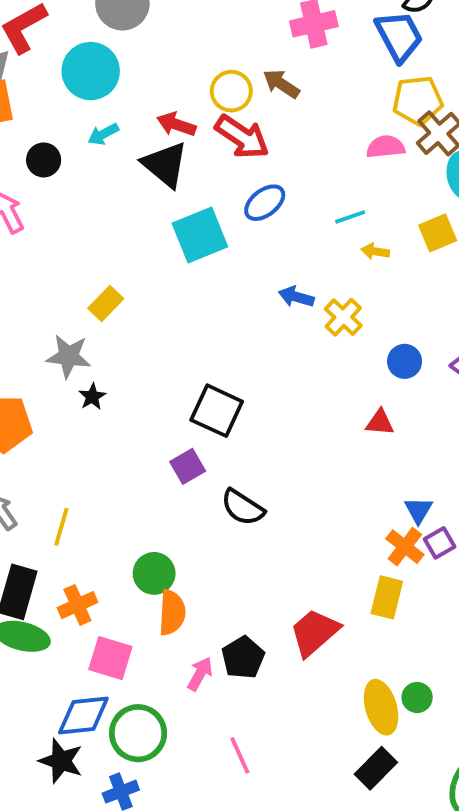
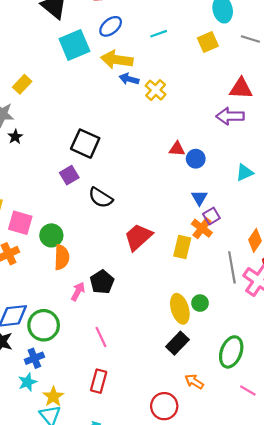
yellow arrow: (375, 251) -> (117, 60), moved, size x2.0
blue circle: (405, 361) -> (196, 159), moved
orange cross: (405, 547) -> (202, 228), moved
red trapezoid: (315, 632) -> (138, 237), moved
pink square: (110, 658) -> (20, 223), moved

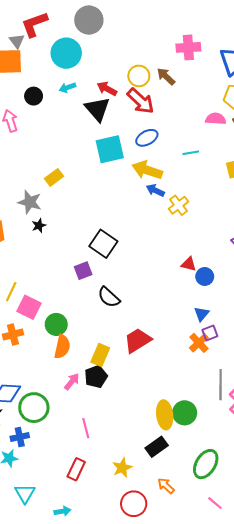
yellow rectangle: (182, 247) -> (100, 355), moved
green circle: (200, 303) -> (185, 413), size x1.5
yellow star: (53, 397) -> (122, 468), moved

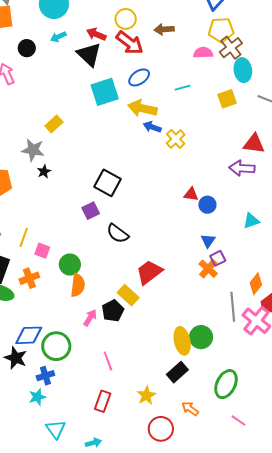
brown arrow: (166, 76) -> (164, 29), moved, turned -42
pink square: (29, 307) -> (42, 251), size x0.7
yellow rectangle: (100, 355) -> (128, 295), moved, turned -65

